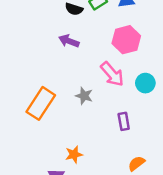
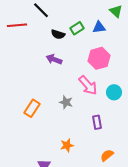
orange rectangle: (41, 103) -> (32, 108), size x0.7
orange star: (74, 154) -> (67, 145), moved

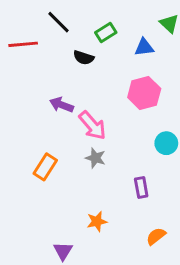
green rectangle: (77, 28) -> (106, 32), moved
purple arrow: (54, 59) -> (61, 105), moved
pink arrow: (88, 85) -> (92, 125), moved

